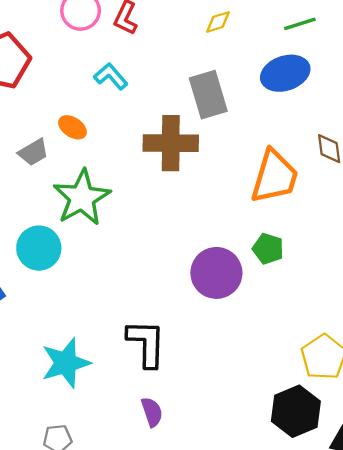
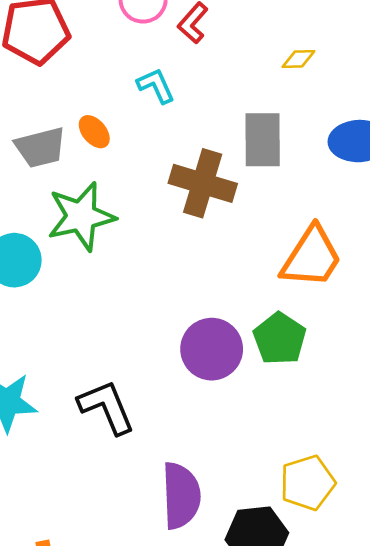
gray trapezoid: (33, 152) -> (40, 147), size x1.4
green pentagon: (268, 249) -> (280, 339), size x1.4
black L-shape: (146, 343) -> (106, 407), turned -40
purple semicircle: (152, 412) -> (181, 496), moved, size x1.8

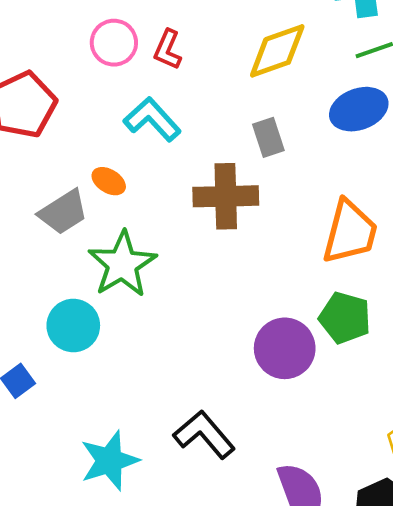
yellow diamond: (298, 59) -> (277, 51), size x2.0
cyan L-shape: (156, 86) -> (152, 119), size x1.4
gray rectangle: (263, 140) -> (268, 137), size x0.7

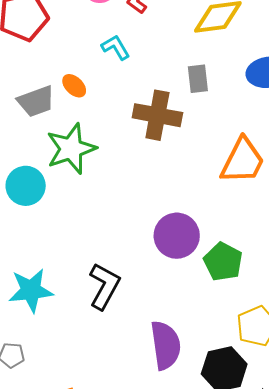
cyan L-shape: (152, 119) -> (116, 47), size x0.7
green pentagon: (345, 318) -> (223, 262), moved
black L-shape: (204, 434) -> (104, 286), turned 57

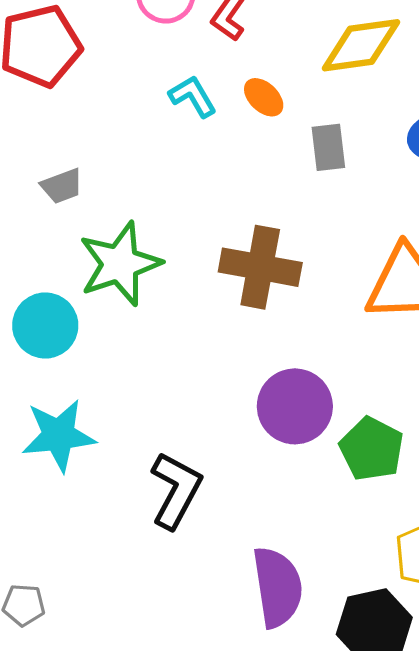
orange ellipse: (74, 86) -> (264, 97), moved
gray trapezoid: (36, 101) -> (62, 186), size x0.7
brown cross: (157, 115) -> (260, 267), moved
cyan star: (31, 290) -> (59, 435), moved

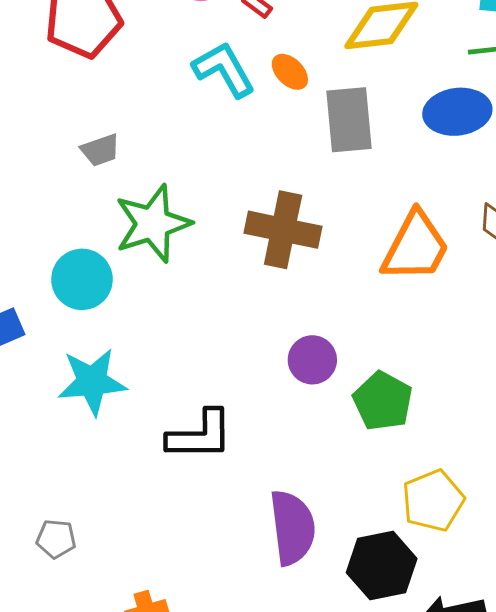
cyan L-shape: (193, 96) -> (224, 69), size x1.4
gray rectangle: (328, 147) -> (349, 120), size x1.5
purple circle: (295, 406) -> (312, 360), size x0.7
black L-shape: (176, 490) -> (200, 435), turned 60

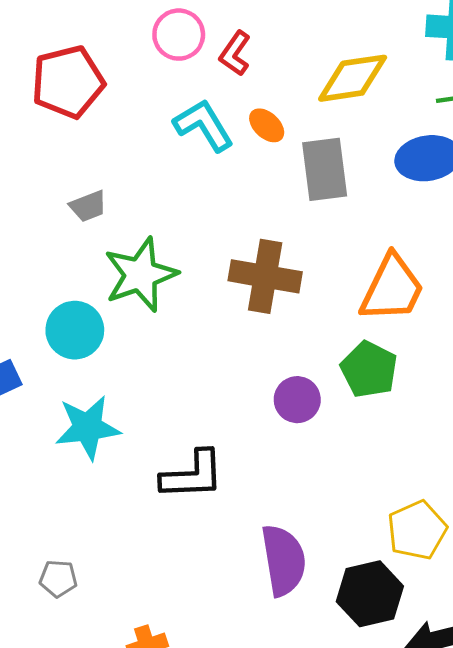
green pentagon: (383, 401) -> (369, 369), moved

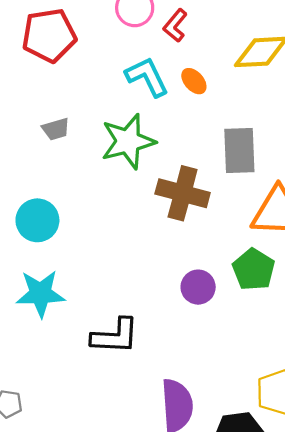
gray rectangle: (325, 169) -> (239, 150), moved
green star: (141, 275) -> (128, 141), moved

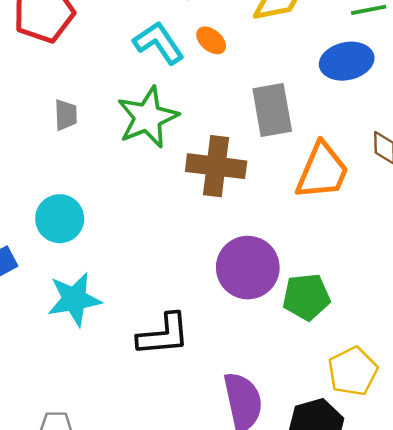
gray trapezoid: (56, 129) -> (66, 115), turned -68
green pentagon: (254, 269) -> (306, 297), moved, turned -30
purple circle: (198, 287) -> (248, 268), size x1.6

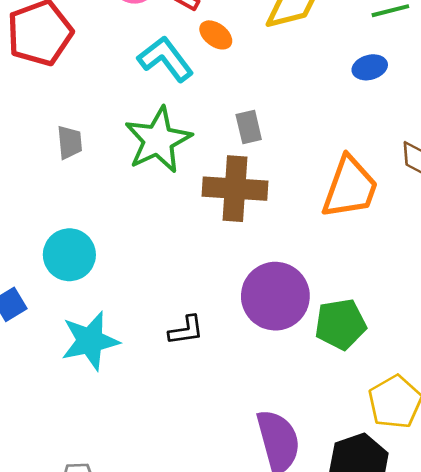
orange ellipse: (211, 40) -> (216, 35), moved
blue ellipse: (347, 61) -> (370, 67), size x0.6
gray rectangle: (272, 110) -> (249, 127), moved, size x0.6
black L-shape: (163, 335) -> (186, 330), moved, size x0.6

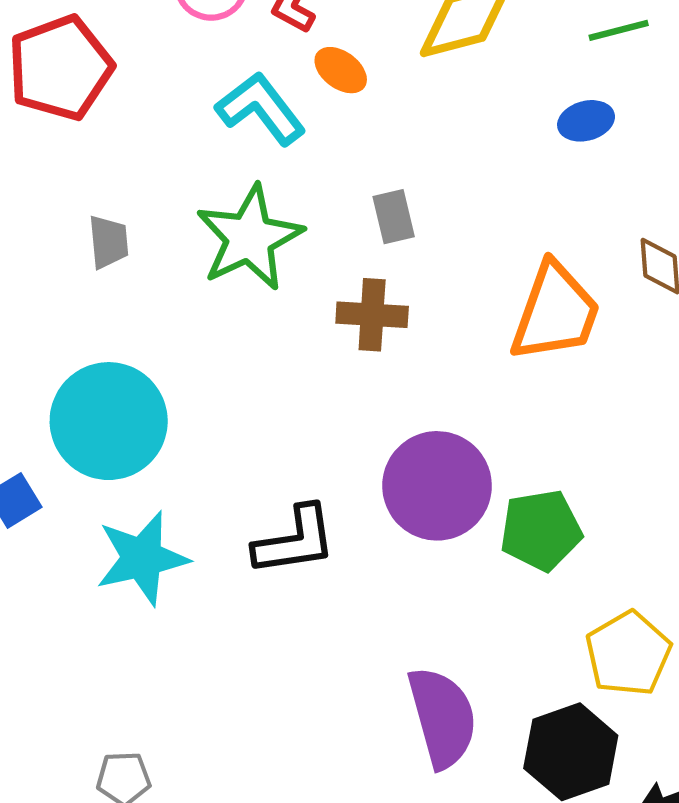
brown cross: (235, 189) -> (372, 315), size x0.7
cyan circle: (69, 255) -> (109, 421), size x1.4
black L-shape: (186, 330) -> (295, 541), size x1.5

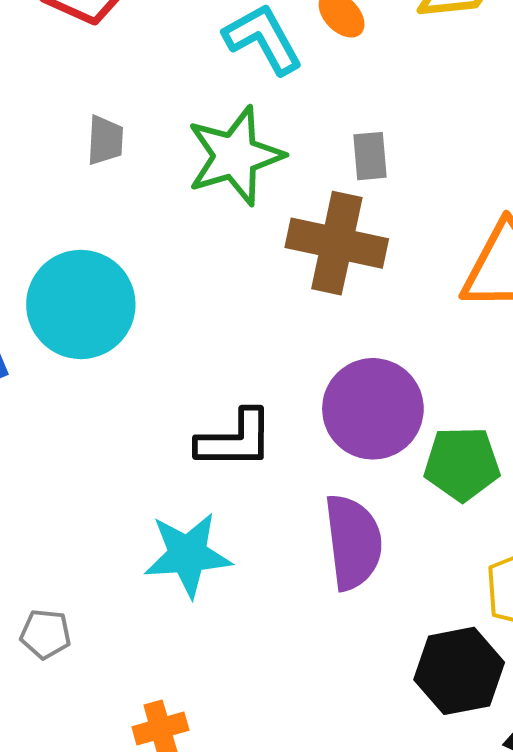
brown cross: (372, 315) -> (337, 243), size x1.5
cyan star: (142, 558) -> (188, 555), moved
purple semicircle: (442, 717) -> (353, 542), moved

